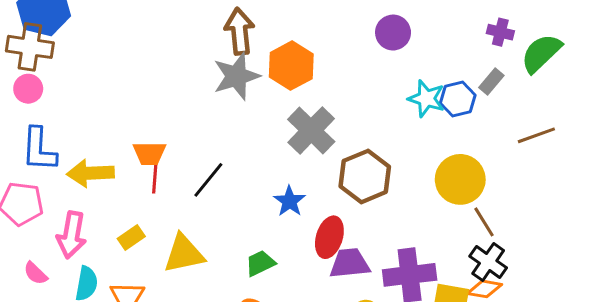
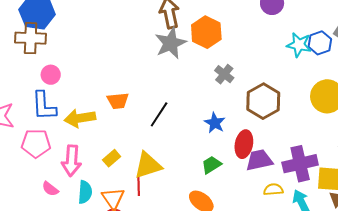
pink circle: (28, 89) -> (51, 75), moved
gray cross: (311, 130) -> (224, 74), size x0.6
red line: (155, 179) -> (139, 186), moved
green trapezoid: (260, 263) -> (211, 165), moved

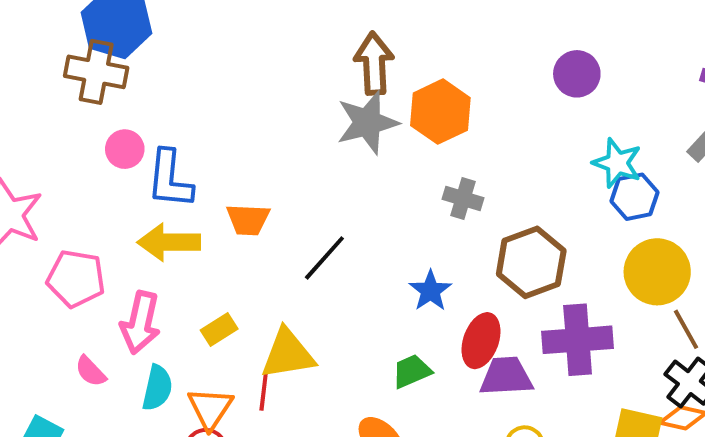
blue hexagon: (320, 43) -> (634, 197), moved
gray cross: (224, 74) -> (463, 199), turned -30
blue L-shape: (44, 106) -> (170, 179), moved
purple cross: (300, 164) -> (578, 340), moved

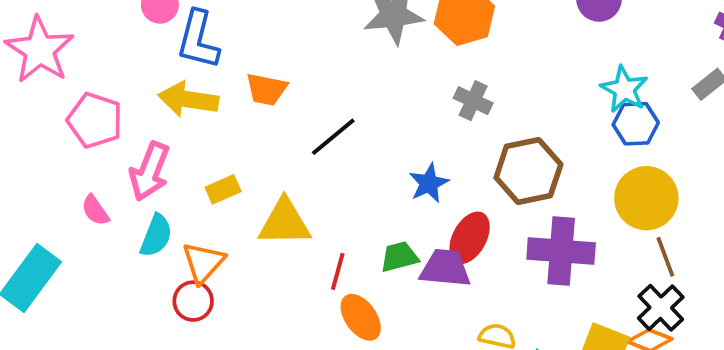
purple trapezoid: (506, 376) -> (445, 268), moved
red line: (264, 391) -> (338, 271), moved

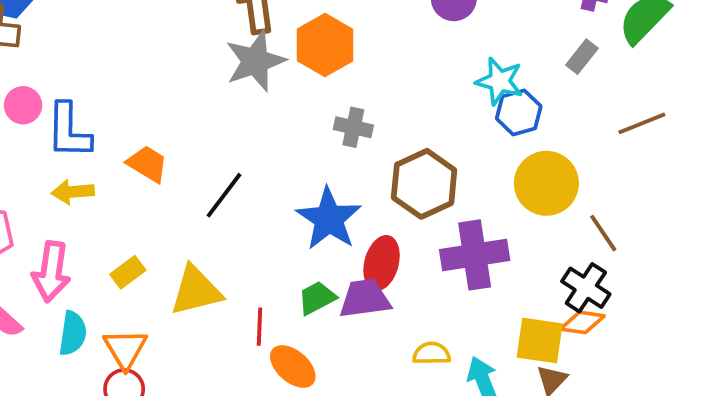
orange trapezoid: (266, 89) -> (147, 164), turned -147
yellow arrow: (188, 99) -> (73, 192), size x0.7
blue star: (429, 183) -> (329, 219), size x1.6
brown line: (665, 257) -> (603, 233), moved

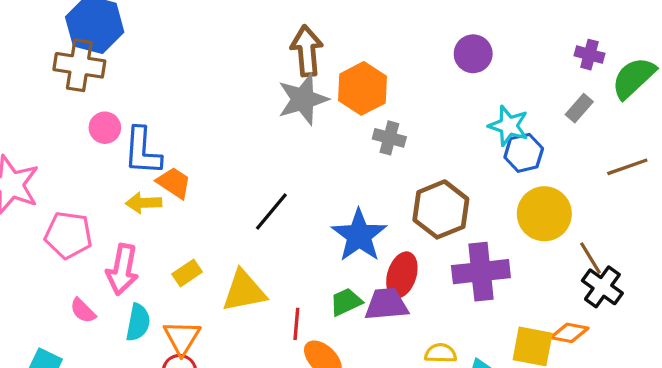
gray cross: (353, 127) -> (389, 138), moved
orange trapezoid: (147, 164) -> (174, 183), moved
black cross: (586, 288) -> (602, 287), moved

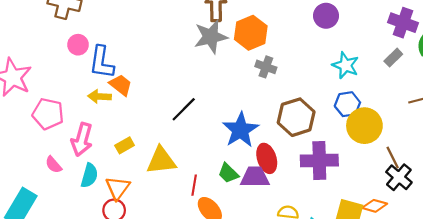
purple cross: (589, 55) -> (403, 23), size x1.5
blue hexagon: (524, 153) -> (347, 104), moved
red ellipse: (402, 275) -> (267, 158), turned -40
green trapezoid: (346, 302) -> (228, 173), turned -115

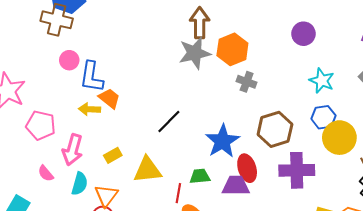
green trapezoid: (228, 173) -> (200, 176), moved, turned 130

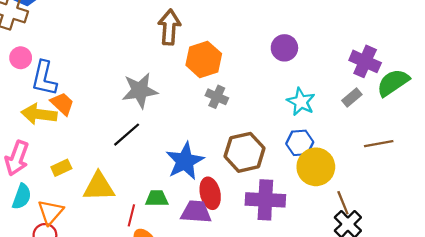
gray star: (195, 53) -> (140, 91), moved
yellow arrow: (89, 109) -> (39, 114), size x1.4

